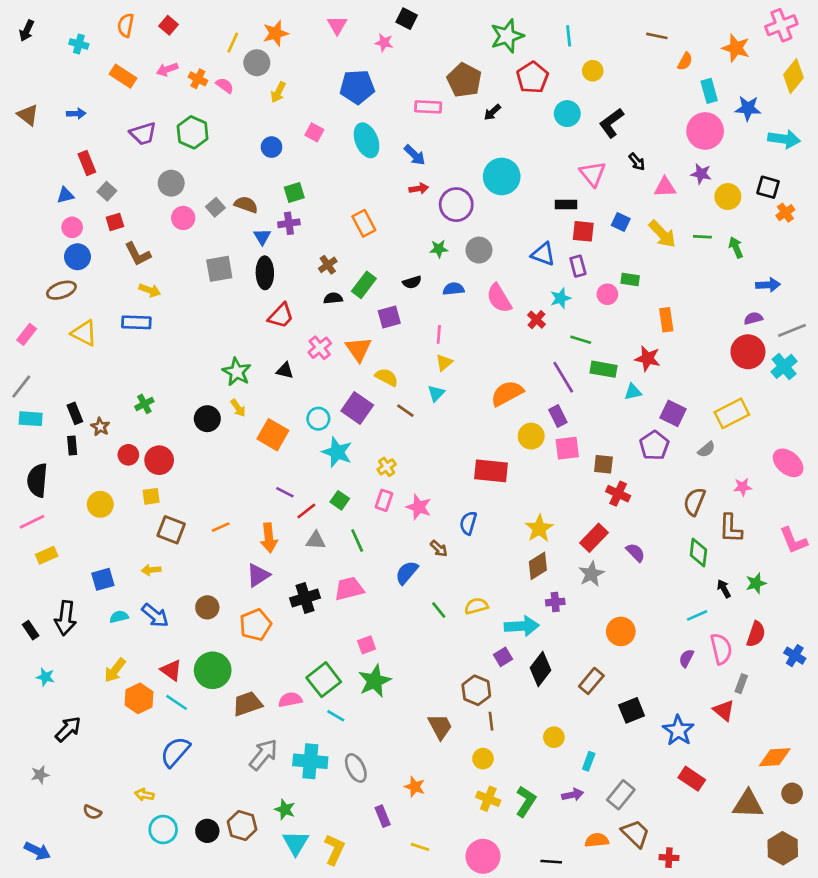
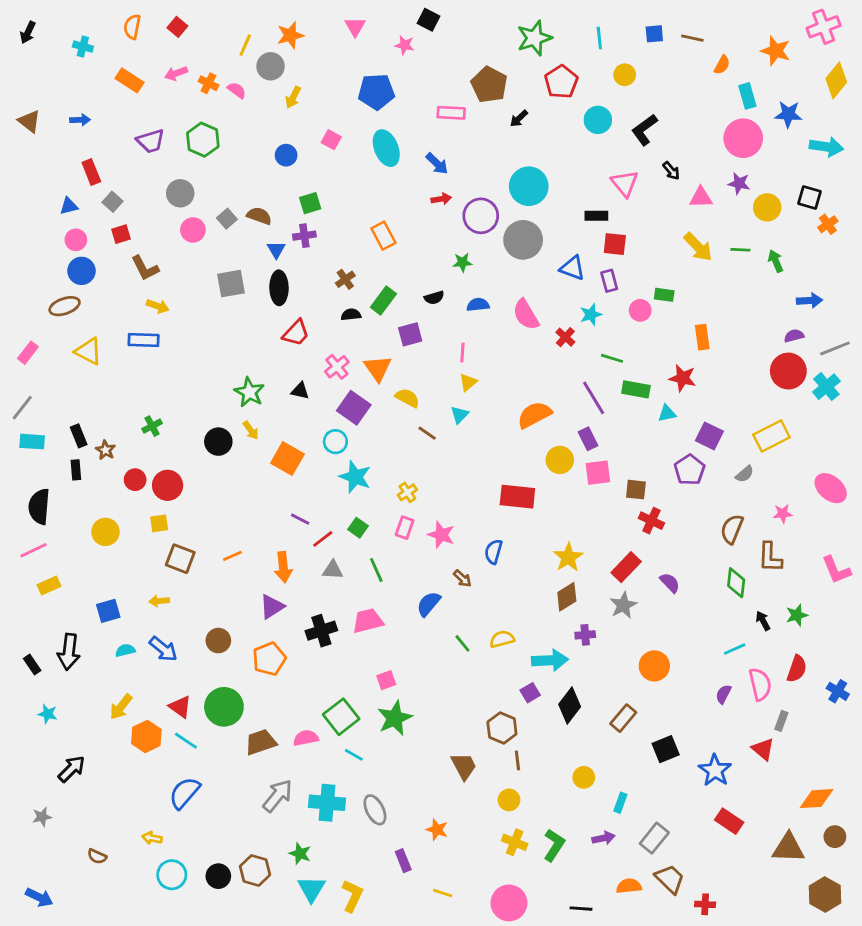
blue square: (621, 222) -> (654, 34), moved, turned -30
gray circle: (479, 250) -> (523, 240), moved, size x1.4
purple square: (357, 408) -> (354, 408), moved

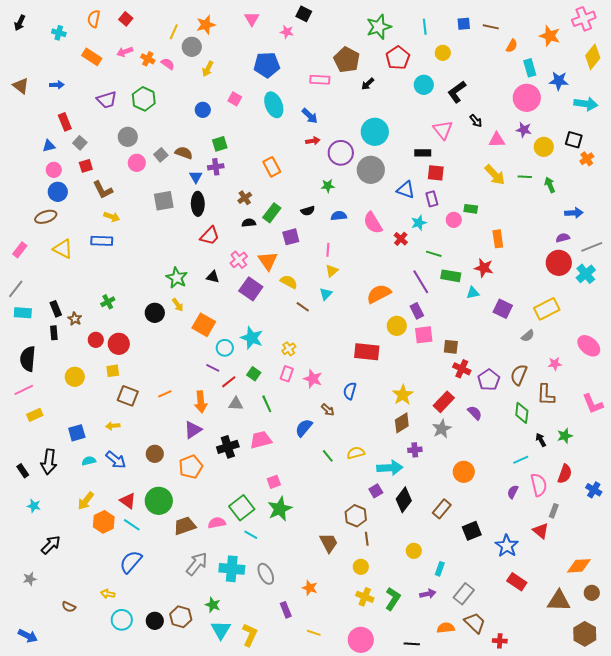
cyan circle: (335, 442) -> (225, 348), moved
purple pentagon: (690, 470) -> (489, 380), moved

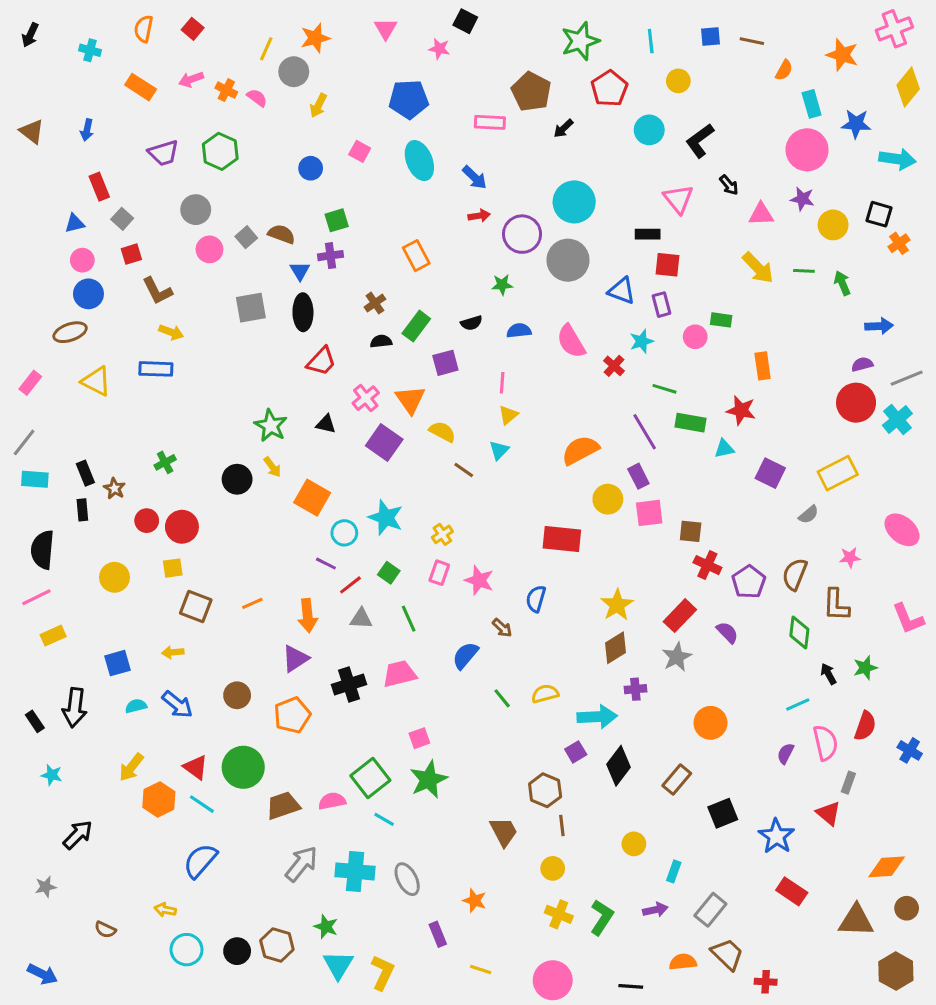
blue arrow: (57, 85) -> (87, 130), turned 104

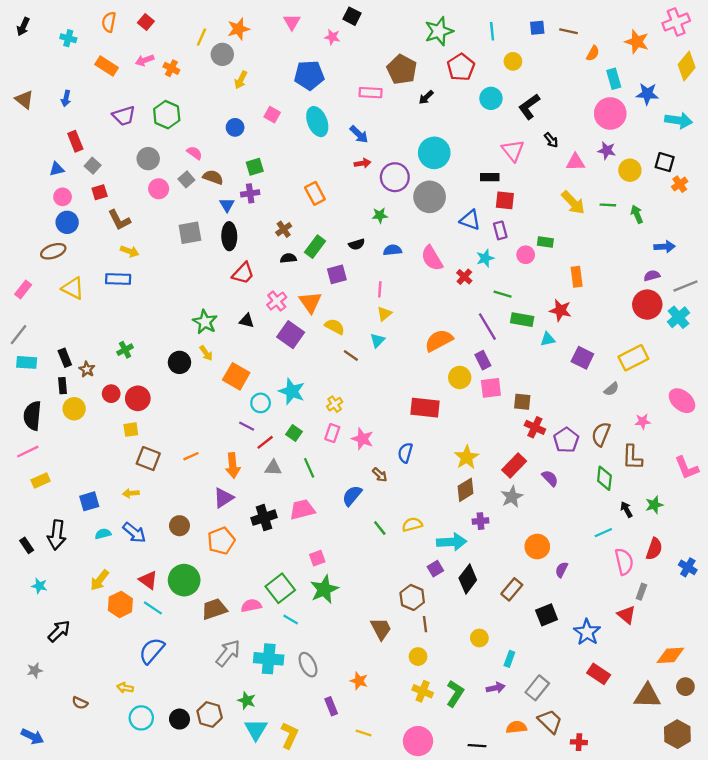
pink semicircle: (257, 98) -> (195, 153), moved
yellow circle: (114, 577) -> (74, 409), moved
purple semicircle: (786, 753) -> (562, 570), moved

